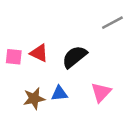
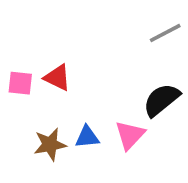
black semicircle: (74, 57) -> (161, 100), moved
pink triangle: (101, 92) -> (130, 135), moved

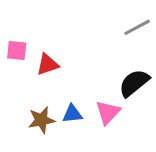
red triangle: (57, 78) -> (48, 64), turned -45
pink square: (20, 83) -> (17, 51), moved

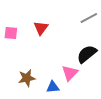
red triangle: (48, 64) -> (41, 28), moved, turned -35
blue triangle: (72, 114) -> (53, 87), moved

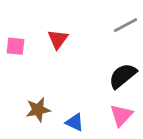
pink triangle: (70, 73) -> (121, 115), moved
blue triangle: (53, 87) -> (75, 122), turned 32

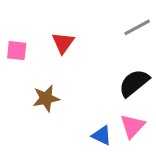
brown star: (38, 110) -> (46, 98), moved
blue triangle: (75, 122) -> (102, 135), moved

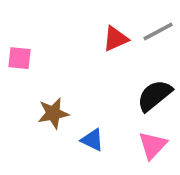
red triangle: (63, 43) -> (115, 39), moved, turned 30
blue triangle: (102, 135) -> (92, 140), moved

